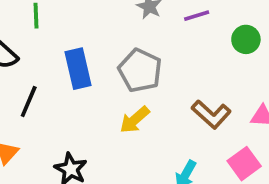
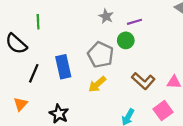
green circle: (246, 39) -> (126, 40), moved
blue rectangle: (78, 69) -> (63, 67), moved

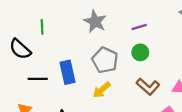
gray star: (106, 16) -> (95, 22), moved, size x1.5
green circle: (126, 40) -> (140, 52), moved
black line: (34, 73) -> (38, 79), turned 66

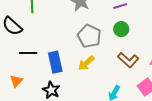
blue rectangle: (67, 72) -> (55, 62), moved

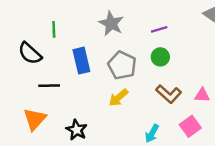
blue rectangle: (55, 62) -> (81, 61), moved
orange triangle: (16, 81) -> (35, 119), size x1.5

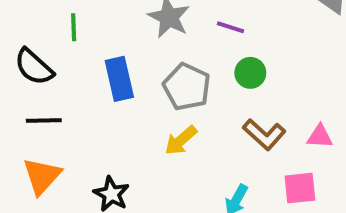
purple line: (159, 29) -> (230, 27), moved, turned 35
black line: (49, 86) -> (44, 121), moved
pink square: (190, 126) -> (300, 188), turned 30

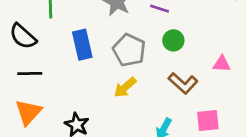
pink triangle: (320, 136) -> (222, 64), moved

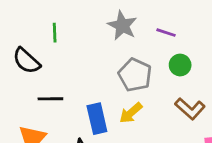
blue rectangle: (82, 45) -> (97, 119), moved
black line: (30, 74) -> (50, 99), moved

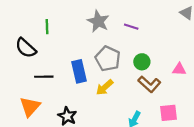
green circle: (180, 65) -> (142, 62), moved
blue rectangle: (97, 119) -> (79, 71), moved

